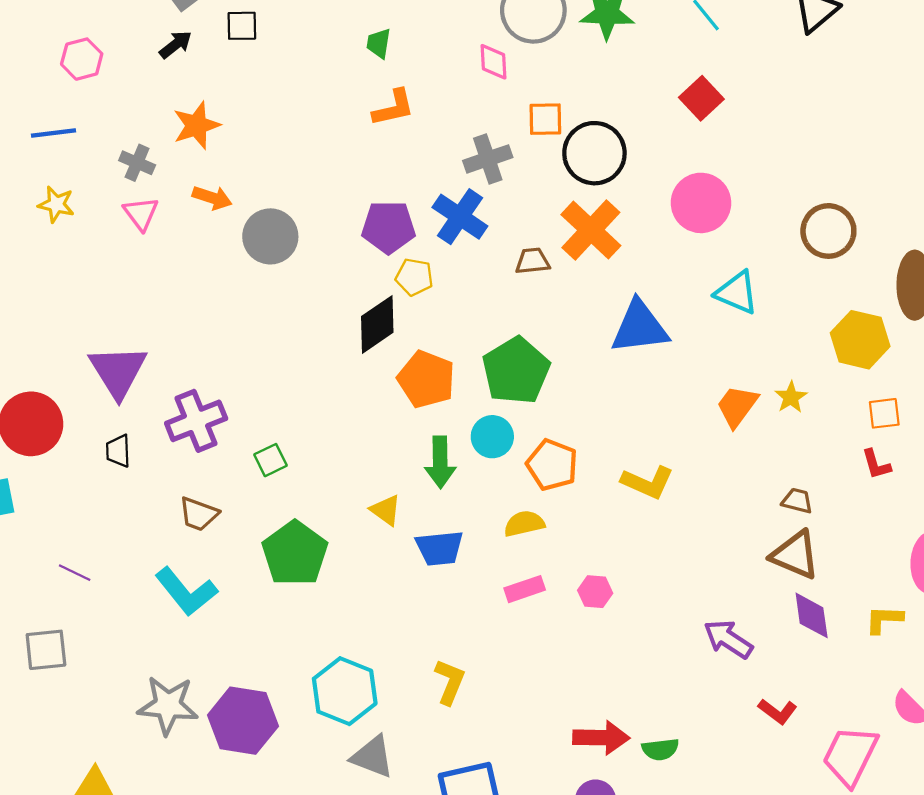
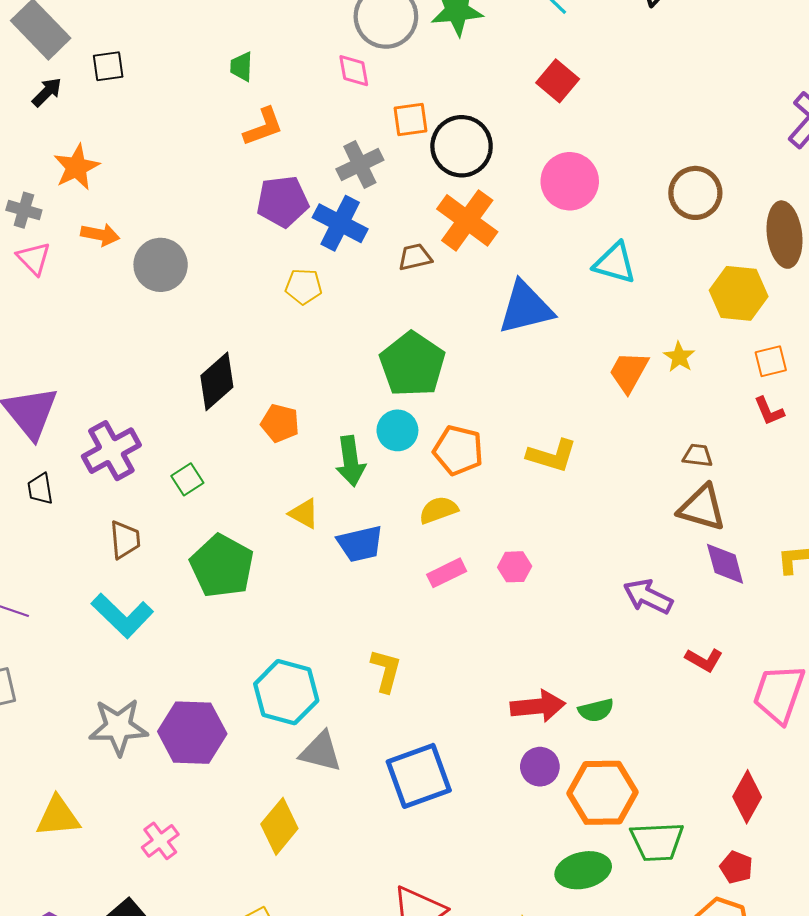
purple pentagon: (388, 227) -> (283, 201), moved
black diamond: (377, 324) -> (217, 381), moved
orange pentagon: (426, 379) -> (280, 423), moved, size x0.7
brown trapezoid: (199, 514) -> (125, 540), turned -108

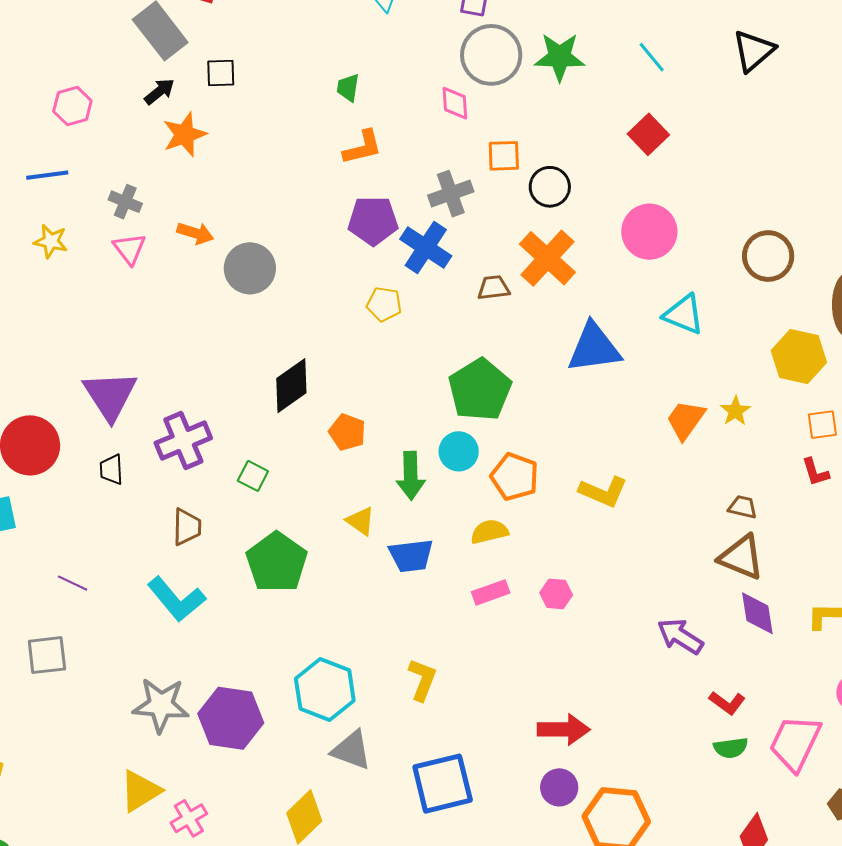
black circle: (462, 146) -> (550, 187), size x0.7
orange star: (76, 167) -> (185, 135), moved
green square: (187, 479) -> (253, 476), turned -36
green semicircle: (596, 710) -> (731, 748), moved
yellow triangle: (58, 816) -> (140, 791), moved, turned -33

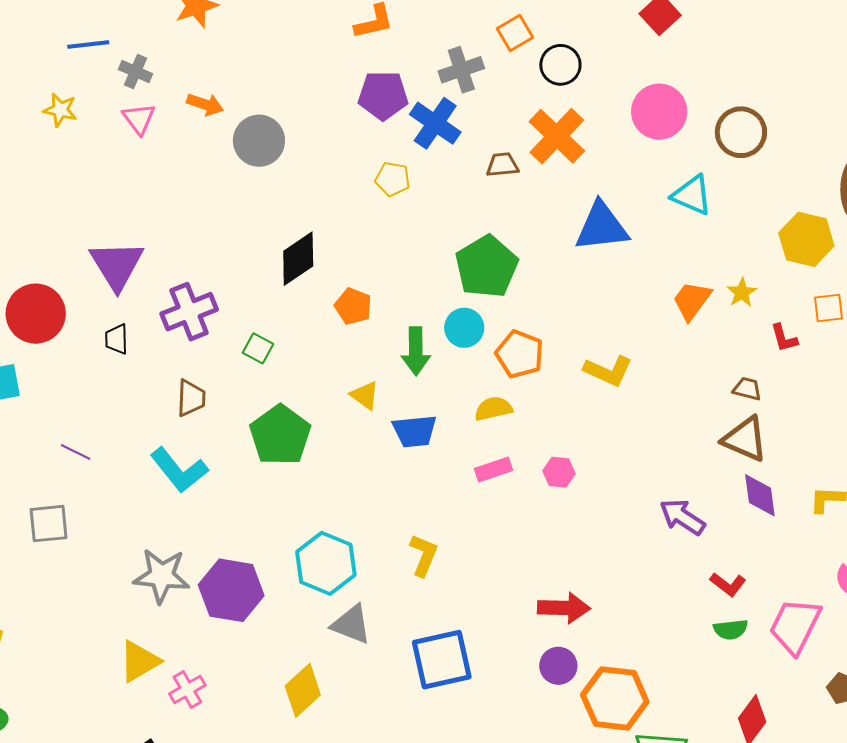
orange square: (504, 156) -> (515, 33), turned -30
blue line: (47, 175) -> (88, 44), moved
brown circle: (768, 256) -> (741, 132), moved
red L-shape: (815, 472) -> (784, 338), moved

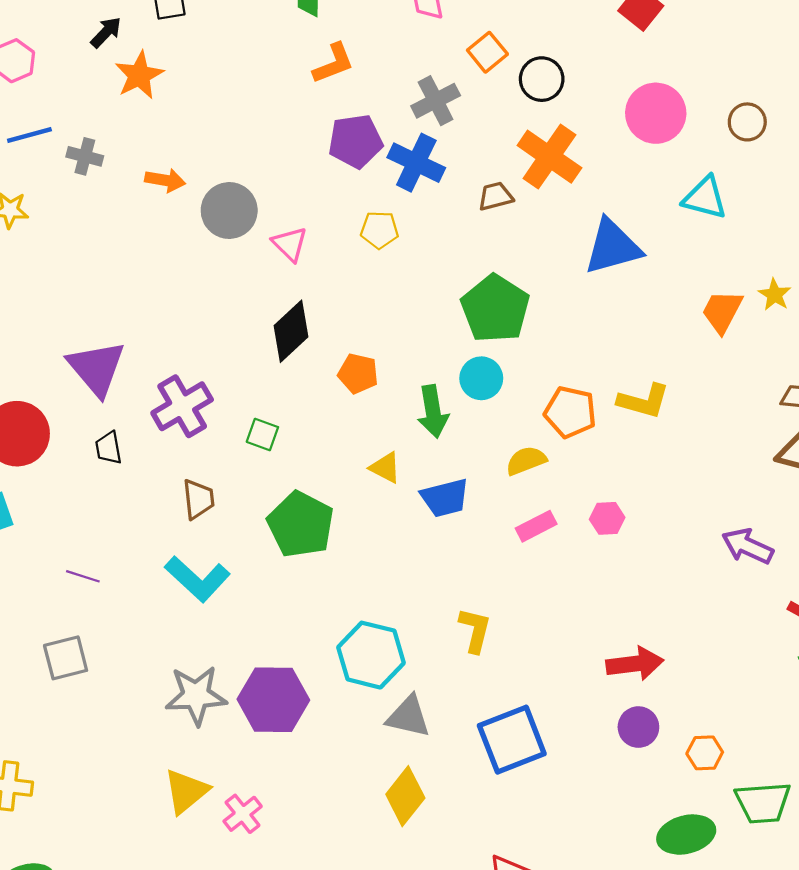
pink triangle: (139, 119) -> (290, 244), moved
brown circle: (741, 132) -> (747, 122), size x0.7
orange pentagon: (520, 354) -> (570, 412), moved
yellow diamond: (303, 690) -> (405, 796), moved
orange hexagon: (615, 698) -> (705, 753), size x0.5

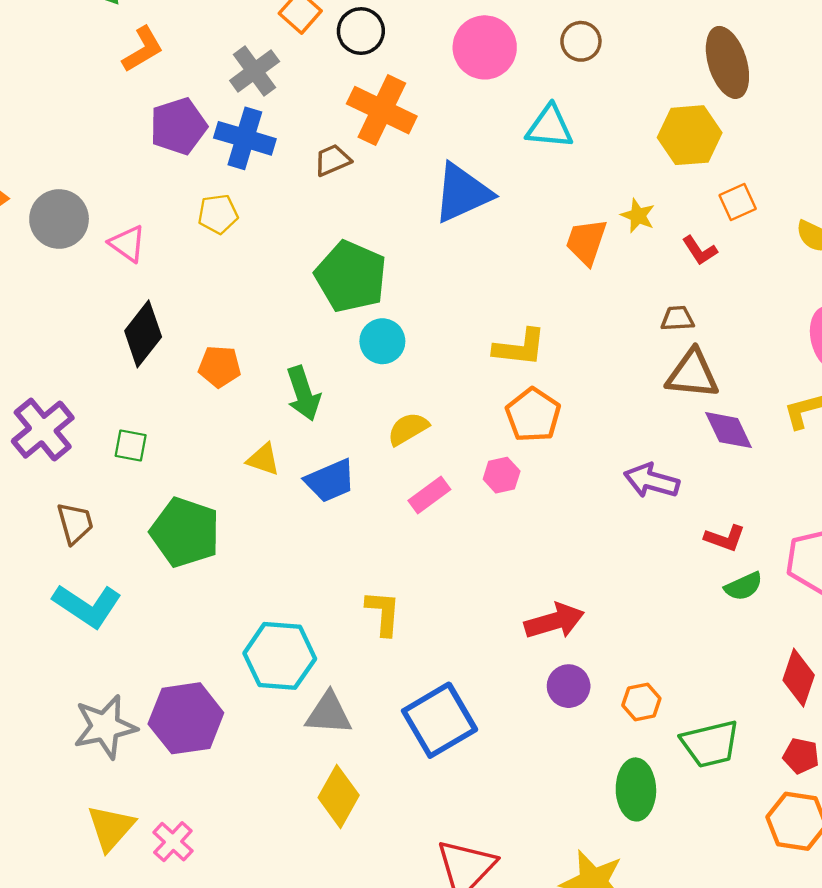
cyan circle: (481, 378) -> (382, 341), moved
orange pentagon: (570, 412) -> (533, 415), moved, turned 30
green ellipse: (686, 835) -> (636, 789), turned -68

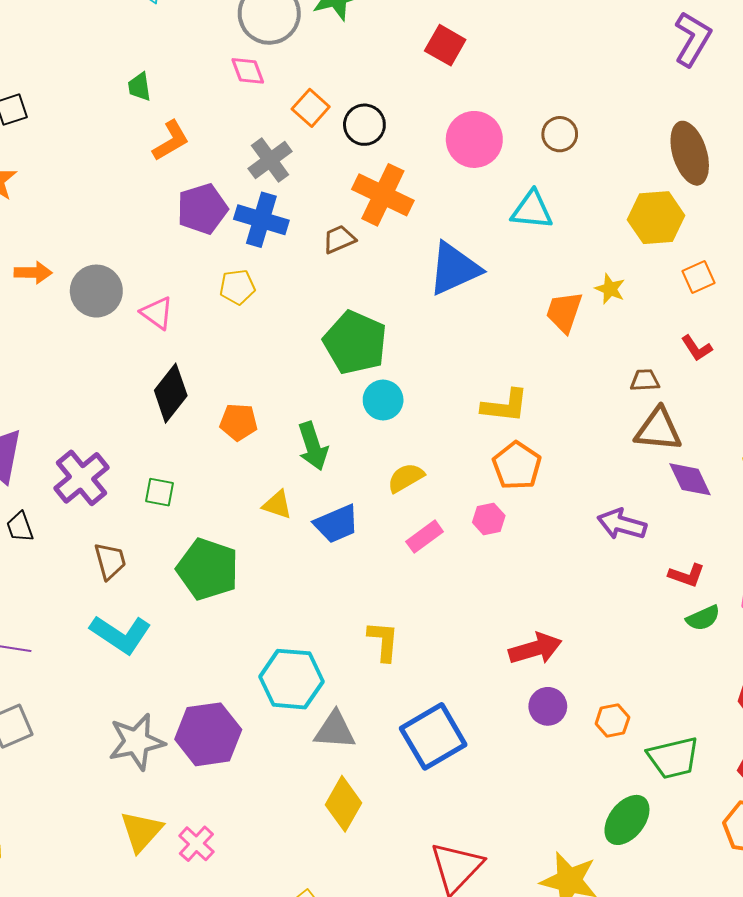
red L-shape: (700, 250) -> (697, 348), moved
green ellipse: (636, 789) -> (627, 820), moved, turned 39

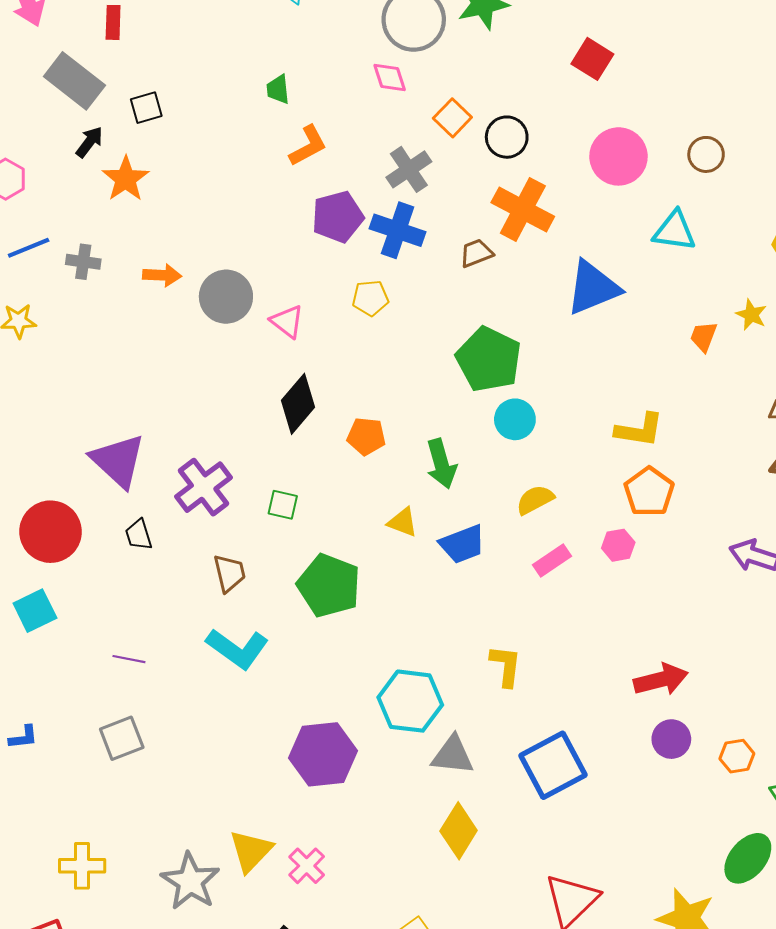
orange trapezoid: (564, 312) -> (704, 336), size x0.7
gray star: (136, 742) -> (190, 881), moved, turned -30

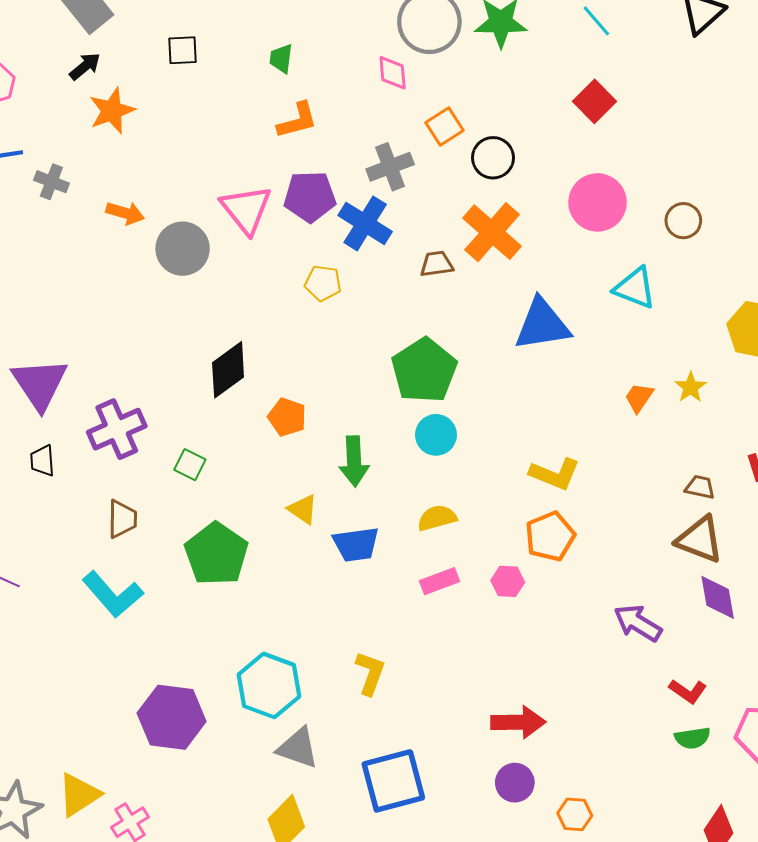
black square: (146, 108) -> (182, 50), moved
pink triangle: (287, 321) -> (246, 209), moved, size x1.5

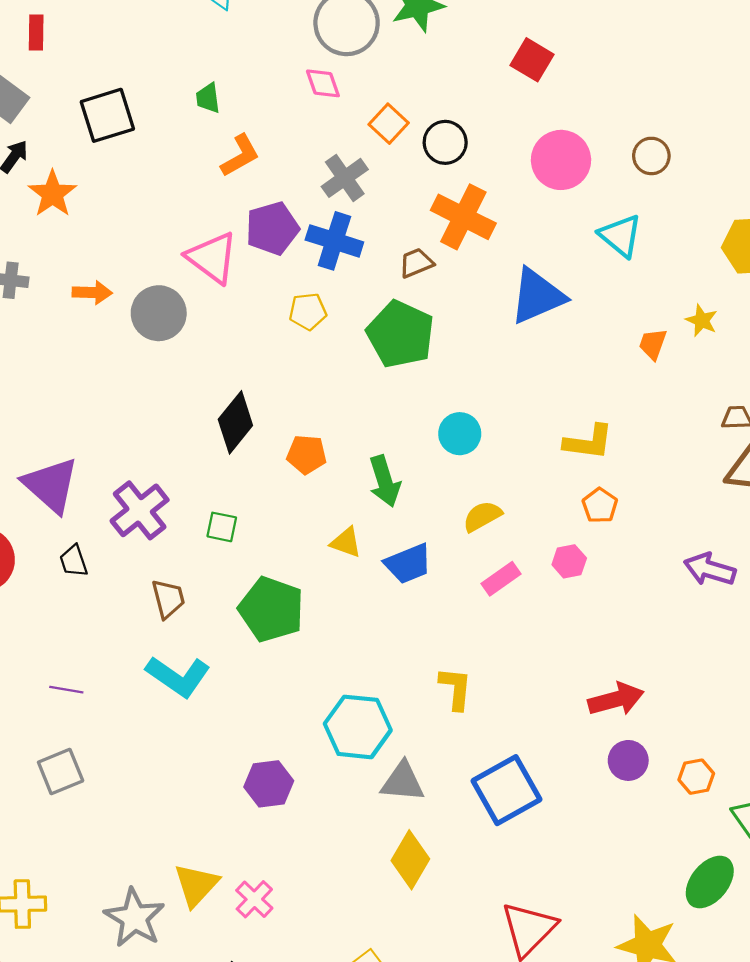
black square: (182, 50) -> (107, 115), size x1.6
cyan triangle: (635, 288) -> (620, 236), turned 33
green pentagon: (424, 370) -> (400, 334), moved
orange pentagon: (550, 536) -> (600, 506), size x0.7
purple hexagon: (172, 717) -> (269, 784), size x0.7

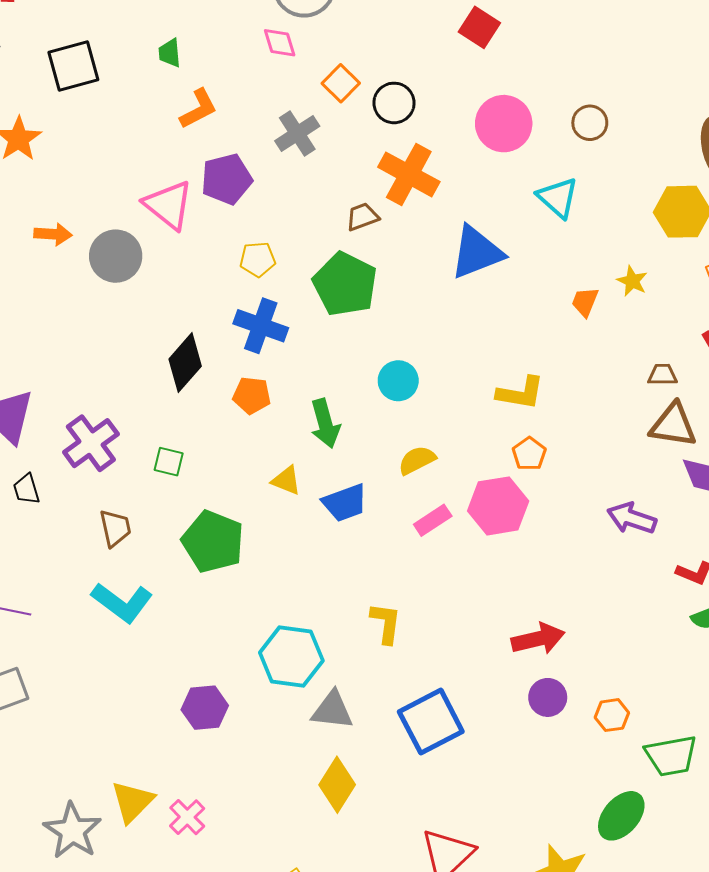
blue cross: (334, 241) -> (261, 326), moved
pink hexagon: (569, 561) -> (498, 506), size x1.8

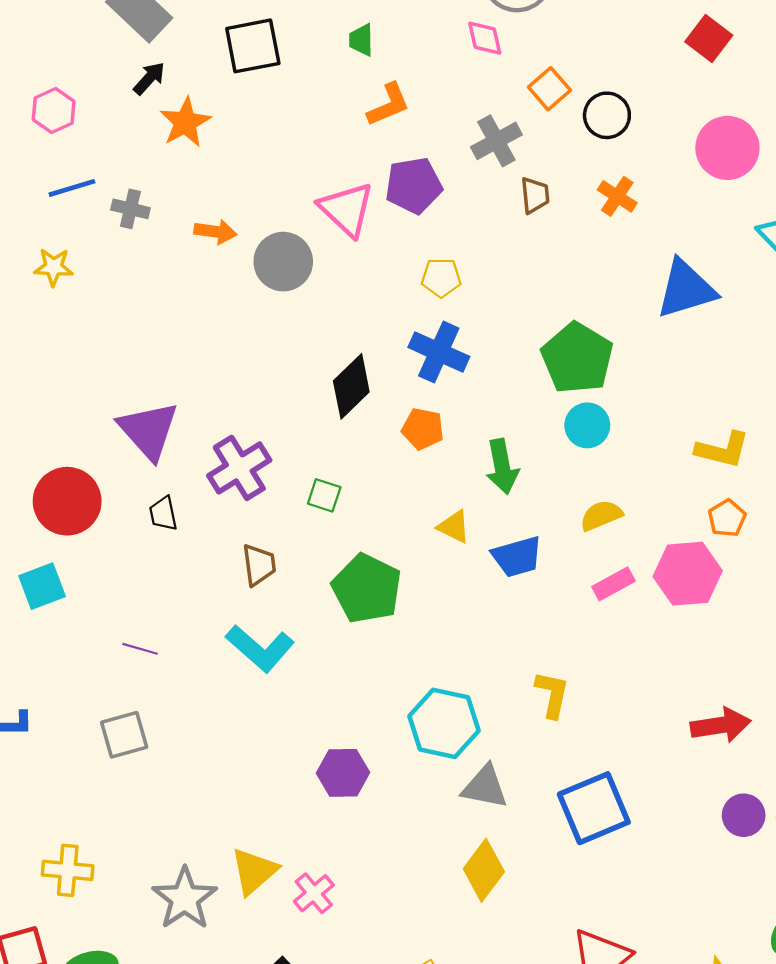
orange cross: (409, 174) -> (617, 196), size x0.6
brown trapezoid: (362, 217) -> (535, 195), moved, turned 100
green pentagon: (345, 284) -> (577, 358), moved
purple circle: (548, 697) -> (744, 815), moved

